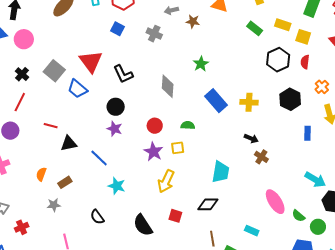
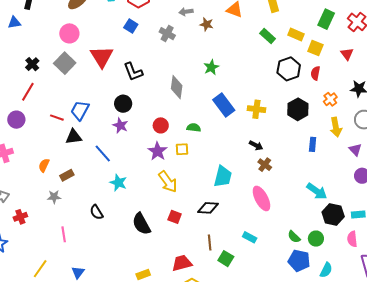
pink circle: (24, 39) -> (69, 33), moved
blue trapezoid: (77, 89) -> (80, 110), moved, turned 75
yellow arrow: (166, 181) -> (168, 182), turned -65
pink ellipse: (275, 202) -> (261, 198), moved
green semicircle: (298, 216) -> (294, 237), moved

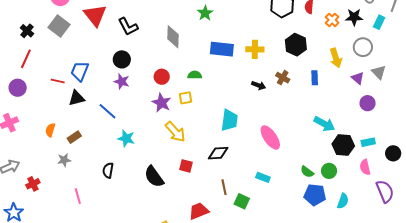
orange cross: (330, 99) -> (332, 20), moved
blue rectangle: (224, 105) -> (222, 49), turned -40
brown cross: (265, 165) -> (283, 78), moved
black semicircle: (97, 212) -> (108, 170), turned 49

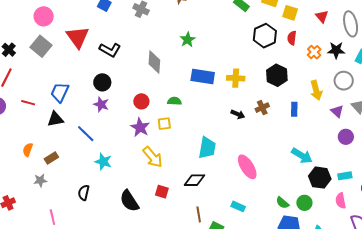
black L-shape: (128, 26) -> (110, 50), turned -35
brown cross: (283, 78) -> (262, 108), turned 32
red line: (58, 81) -> (28, 103), moved

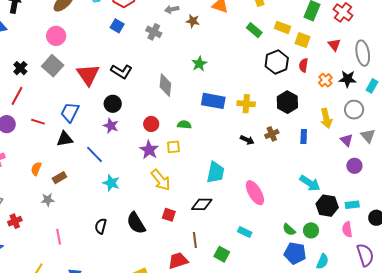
red triangle: (78, 37) -> (88, 75), moved
black semicircle: (84, 193) -> (101, 226), moved
brown line: (199, 214) -> (195, 240), moved

